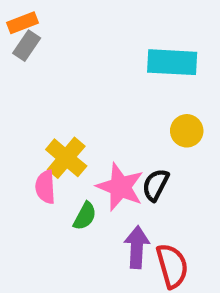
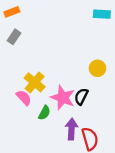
gray rectangle: (27, 46) -> (14, 37), moved
cyan rectangle: (172, 62) -> (102, 14), moved, size x0.7
pink semicircle: (45, 187) -> (24, 98), turned 140

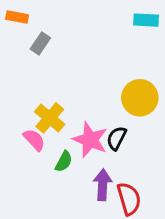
orange rectangle: (12, 12) -> (17, 17), turned 32
gray rectangle: (14, 37) -> (40, 43), moved
yellow circle: (98, 68) -> (140, 98), size x1.5

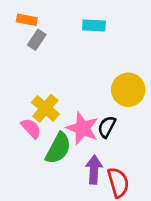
orange rectangle: (17, 17) -> (27, 20), moved
cyan rectangle: (146, 20) -> (94, 25), moved
green semicircle: (64, 161) -> (58, 148), size x1.6

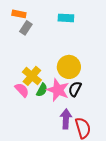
yellow circle: (128, 90) -> (69, 67), moved
green semicircle: (58, 148) -> (42, 90), moved, size x0.6

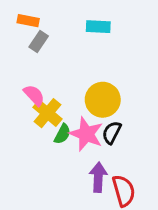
pink semicircle: (22, 90) -> (34, 95), moved

